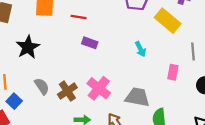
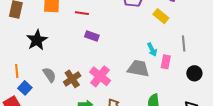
yellow rectangle: (168, 21) -> (161, 16), size x0.7
cyan arrow: (140, 49) -> (152, 50), moved
gray trapezoid: (137, 97) -> (138, 68), moved

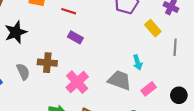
gray line: (184, 43) -> (175, 47), moved
pink rectangle: (166, 62) -> (149, 89), moved, turned 32
brown cross: (72, 79) -> (47, 63), moved, turned 30

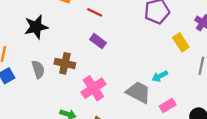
cyan arrow: (138, 62) -> (160, 76), turned 72

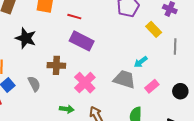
black star: (36, 27) -> (26, 38), turned -30
purple rectangle: (98, 41) -> (82, 41), size x1.6
gray semicircle: (38, 69) -> (34, 84), moved

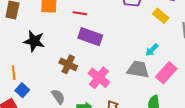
brown cross: (56, 65) -> (68, 64), turned 30
gray semicircle: (34, 84) -> (58, 97), moved
pink rectangle: (152, 86) -> (166, 73), size x1.5

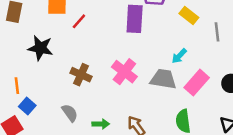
red line: (80, 13) -> (79, 21), moved, turned -56
purple rectangle: (90, 37) -> (135, 19), moved, turned 75
pink cross: (99, 78) -> (124, 72), moved

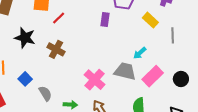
purple rectangle: (135, 19) -> (105, 19), size x0.6
pink cross: (124, 72) -> (95, 80), moved
brown cross: (81, 75) -> (56, 49), moved
blue square: (27, 106) -> (25, 79), moved

